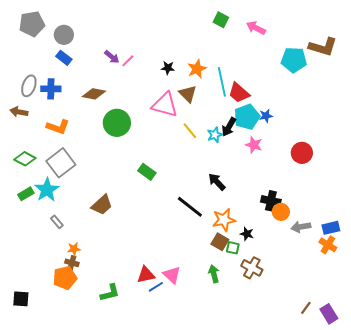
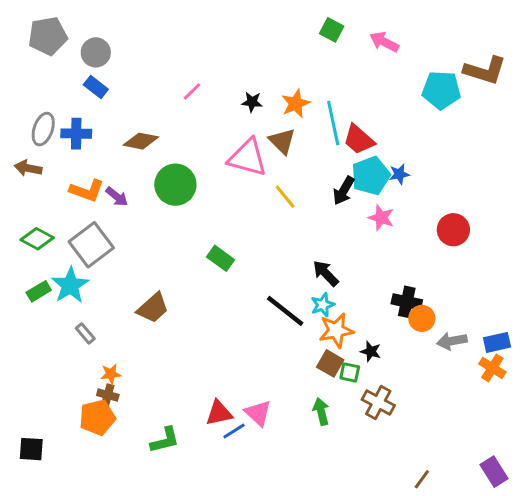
purple arrow: (112, 57) -> (117, 197), moved
cyan star: (215, 135) -> (323, 305), moved
brown line: (306, 308) -> (422, 479), moved

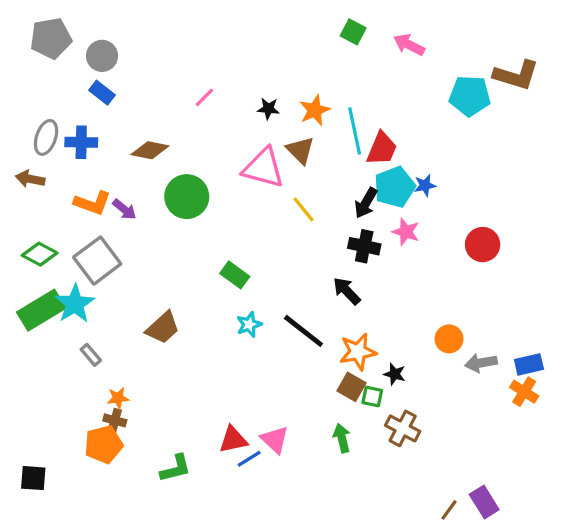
red trapezoid: (359, 140) -> (382, 149), turned -108
green rectangle: (39, 291) -> (41, 310), size x1.8
black cross: (407, 302) -> (364, 246), moved
cyan star: (323, 305) -> (249, 325), moved
purple rectangle: (494, 472) -> (484, 502), moved

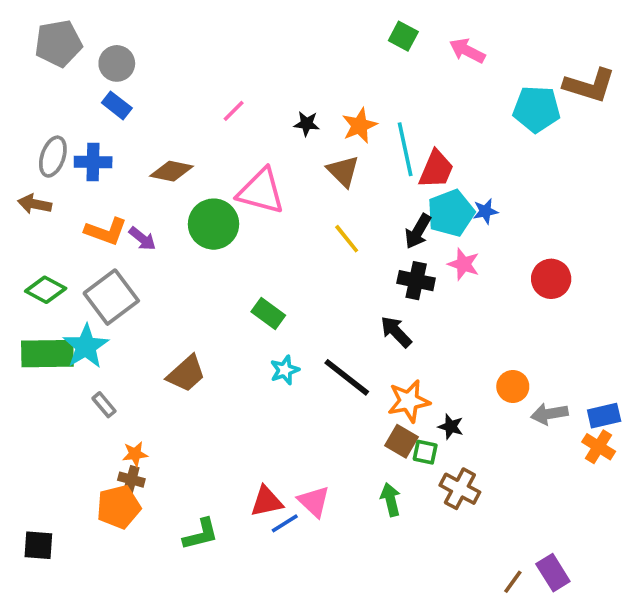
pink triangle: (264, 168) -> (261, 191), moved
green rectangle: (41, 310) -> (47, 354), turned 30

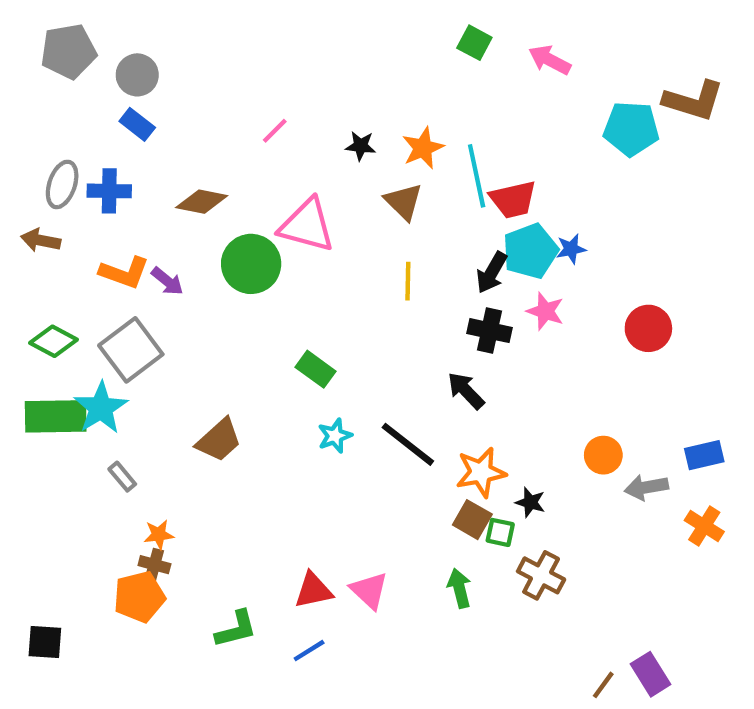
red trapezoid: (436, 169) -> (513, 200), turned 54
yellow line: (347, 239) -> (408, 281), turned 40
blue rectangle: (604, 416) -> (704, 455), moved
blue line: (285, 523) -> (309, 651), moved

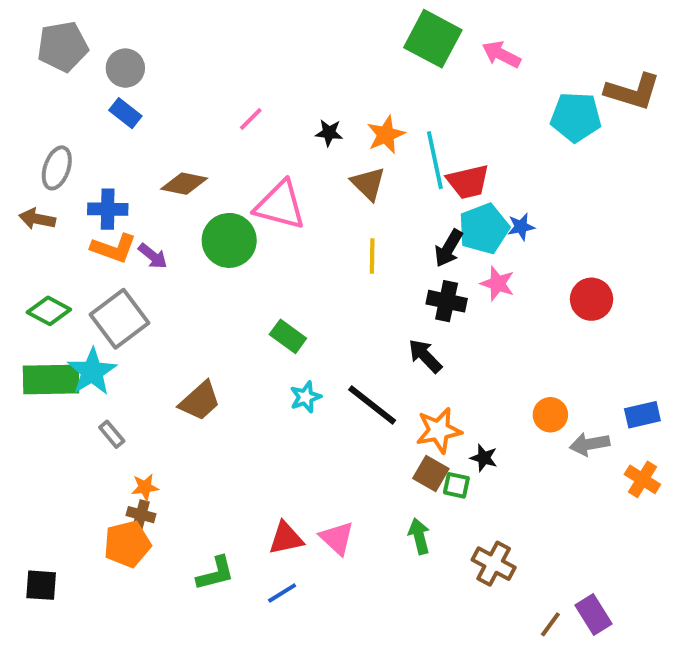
green square: (474, 43) -> (433, 39), size x1.8
blue cross: (109, 191) -> (108, 209), moved
brown cross: (541, 575) -> (494, 564), moved

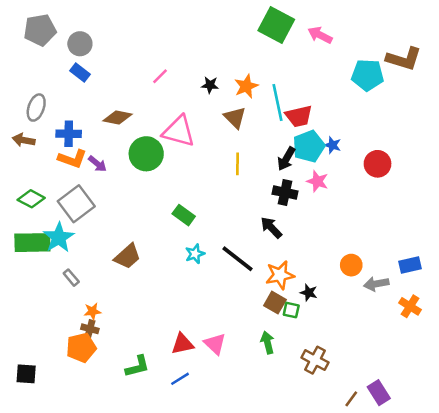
blue star: (521, 227) -> (332, 145), turned 30
red circle: (592, 299) -> (378, 164), moved

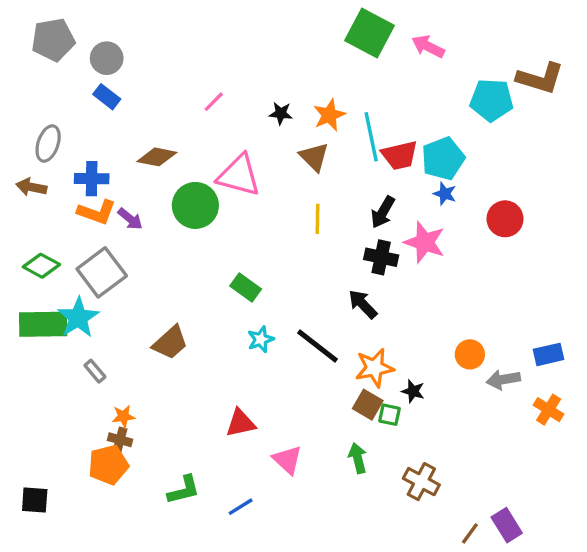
cyan pentagon: (309, 146) -> (443, 159), moved
pink star: (317, 181) -> (425, 242), size x1.4
red triangle: (182, 344) -> (241, 423), moved

